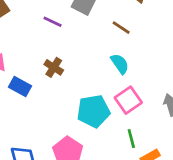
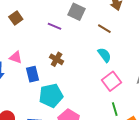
blue rectangle: (20, 87) -> (32, 74), turned 49
cyan pentagon: (94, 111) -> (51, 96), moved

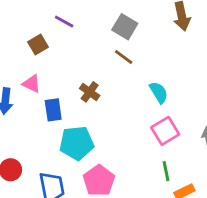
brown square: (16, 18) -> (38, 44), moved
purple line: (54, 26) -> (64, 21), moved
brown line: (104, 29) -> (124, 57), moved

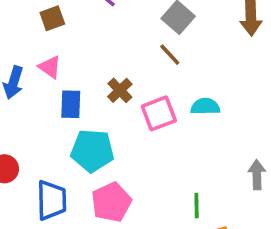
brown square: (38, 44) -> (52, 18), moved
cyan semicircle: (159, 92) -> (205, 106), turned -70
pink square: (165, 131) -> (159, 113), moved

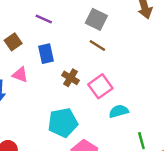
blue rectangle: (71, 104) -> (46, 54), moved
cyan semicircle: (205, 106) -> (119, 111), moved

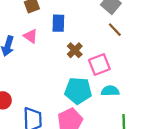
brown line: (97, 46) -> (115, 30), moved
cyan pentagon: (63, 123) -> (78, 91), moved

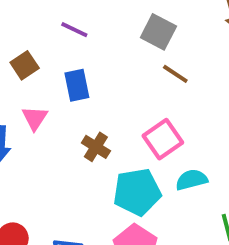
pink triangle: (31, 36) -> (35, 118), turned 42
brown cross: (75, 50) -> (96, 147), moved

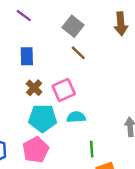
blue rectangle: (77, 85) -> (27, 56), moved
brown cross: (96, 147) -> (34, 88), moved

